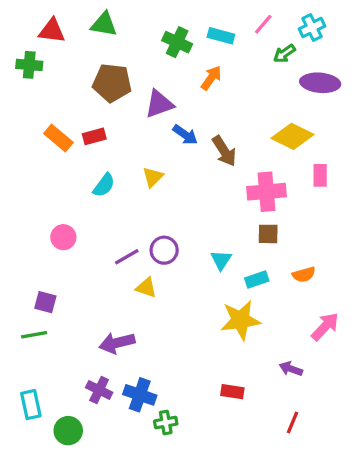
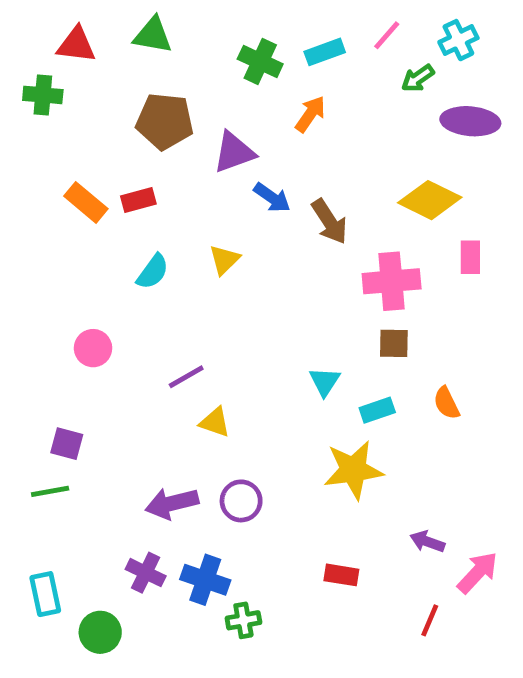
cyan rectangle: (221, 36) -> (325, 52), turned -35
purple circle: (164, 250) -> (241, 501), moved
orange semicircle: (304, 275) -> (446, 403), turned 80
pink arrow: (325, 327) -> (478, 573), moved

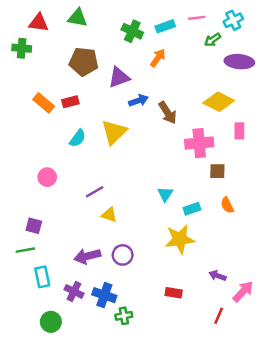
pink line: (387, 35) -> (197, 18), turned 42
blue arrow: (272, 198) -> (138, 101), turned -54
yellow triangle: (224, 260) -> (114, 132), size x1.6
brown square: (394, 343) -> (217, 171), moved
cyan rectangle: (45, 594) -> (42, 277), moved

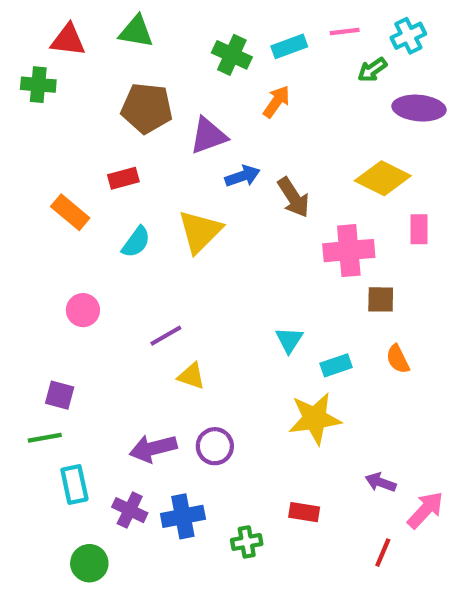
orange rectangle: (44, 103) -> (70, 212), moved
blue cross: (104, 295) -> (183, 516), turned -30
green cross: (124, 316) -> (247, 542), moved

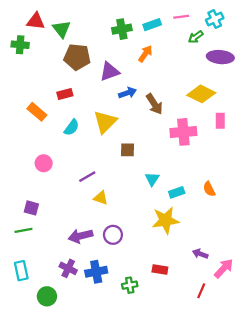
green triangle: (136, 31) -> (62, 29), moved, turned 42
green cross: (232, 55) -> (122, 29), turned -36
brown square: (381, 299) -> (127, 150), moved
cyan rectangle: (74, 485) -> (21, 271), moved

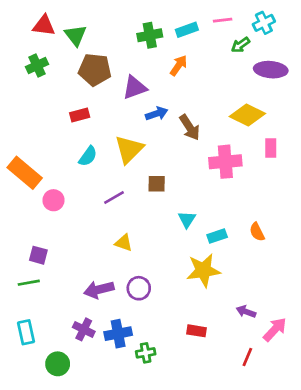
green cross: (20, 45) -> (37, 65), moved, turned -30
orange rectangle: (37, 112) -> (25, 173), moved, size x1.4
purple line: (87, 177) -> (114, 197), moved
green cross: (130, 285) -> (146, 353), moved

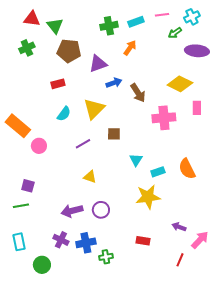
orange semicircle: (257, 232) -> (187, 169), size x1.5

